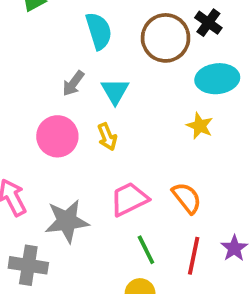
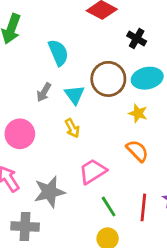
brown circle: (166, 38) -> (108, 79), moved
pink circle: (57, 136) -> (20, 134), moved
orange semicircle: (187, 198) -> (137, 151), moved

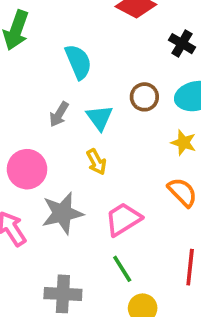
brown circle: (108, 79) -> (144, 97), size x0.6
gray star: (49, 192) -> (62, 213), moved
green line: (109, 207) -> (122, 269), moved
gray cross: (25, 227) -> (63, 294), moved

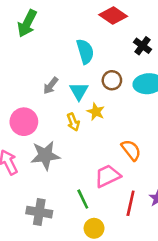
cyan semicircle: (78, 62) -> (85, 51), moved
yellow star: (184, 143) -> (96, 112), moved
pink trapezoid: (123, 219) -> (108, 176), moved

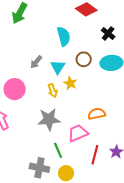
orange semicircle: (131, 150) -> (97, 114), turned -66
gray star: (45, 155) -> (49, 119), moved
gray cross: (39, 212) -> (39, 168), moved

